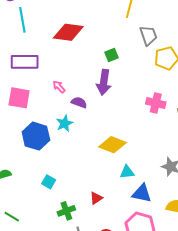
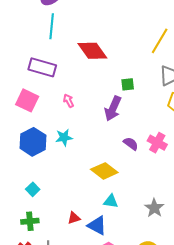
red diamond: (68, 32) -> (92, 51), turned 32
purple semicircle: (79, 102) -> (131, 144), moved
blue triangle: (142, 193) -> (97, 225), moved
green cross: (66, 211) -> (30, 221), moved

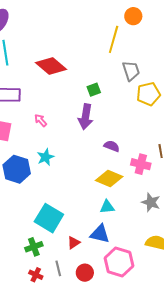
pink cross: (157, 143) -> (141, 164), moved
yellow diamond: (104, 171) -> (109, 179), moved
cyan square: (33, 189) -> (49, 218), moved, size x2.0
red triangle: (74, 218) -> (74, 243), moved

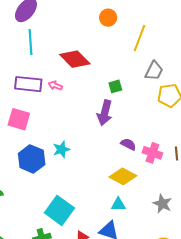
orange circle: (133, 16) -> (108, 18), moved
gray trapezoid: (131, 71) -> (154, 71), turned 40
pink arrow: (41, 120) -> (55, 86), moved, turned -32
pink cross: (141, 164) -> (152, 153), moved

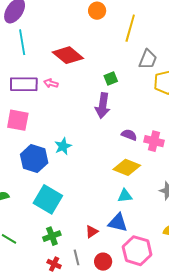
cyan square: (59, 210) -> (48, 199), moved

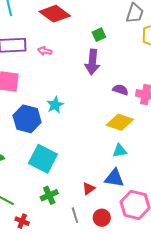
pink arrow: (51, 83) -> (45, 51), moved
red cross: (54, 264) -> (22, 221), moved

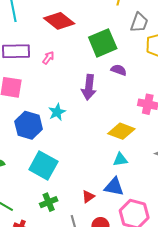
green square: (99, 35) -> (103, 43), size x2.0
pink arrow: (45, 51) -> (48, 58), turned 112
purple arrow: (92, 62) -> (89, 87), moved
purple semicircle: (120, 90) -> (119, 70), moved

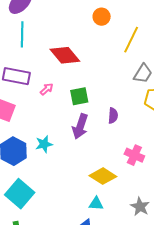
green square: (103, 43) -> (79, 96), moved, size x0.7
purple semicircle: (119, 70) -> (113, 116), turned 63

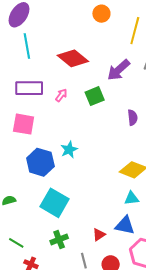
purple semicircle: (113, 116) -> (133, 118), moved
purple arrow: (80, 126) -> (119, 70), moved, turned 40

